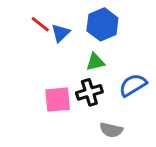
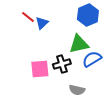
blue hexagon: (102, 24) -> (88, 15), moved
green triangle: (95, 62) -> (79, 44), moved, size x1.5

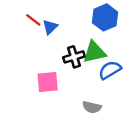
black cross: (62, 64) -> (74, 57), moved

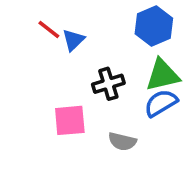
green triangle: (94, 52) -> (163, 75), moved
gray semicircle: (92, 107) -> (122, 141), moved

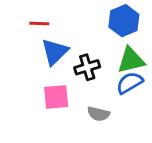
red line: (49, 30) -> (39, 24), turned -36
blue triangle: (73, 40) -> (55, 52), moved, size x1.5

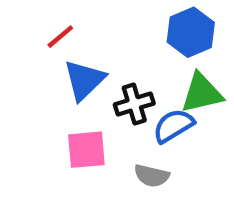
red line: (39, 24) -> (60, 37), turned -42
blue semicircle: (130, 83) -> (173, 126), moved

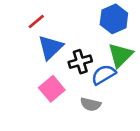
green triangle: (202, 93) -> (120, 55), turned -32
pink square: (86, 150) -> (52, 89), turned -35

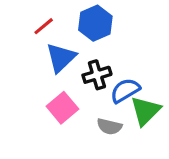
blue hexagon: (114, 19) -> (95, 23), moved
green triangle: (120, 55) -> (145, 111), moved

